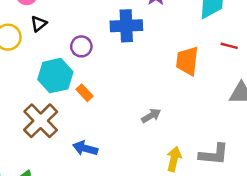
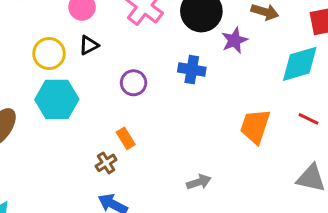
blue cross: (126, 26) -> (192, 70), size x0.7
cyan hexagon: (55, 76) -> (57, 99), moved
brown cross: (41, 121) -> (106, 163), moved, size x0.5

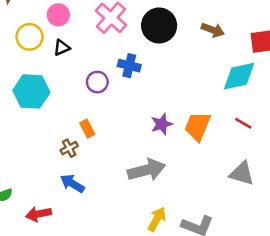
purple star: (234, 40) -> (162, 124), moved
yellow circle: (49, 54) -> (30, 37), moved
blue cross: (192, 70) -> (129, 66), moved
gray arrow: (199, 182) -> (147, 170), size x1.8

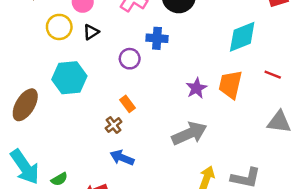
cyan diamond: (239, 76) -> (242, 37), moved

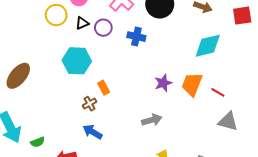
purple circle: (130, 59) -> (103, 28), moved
red line: (273, 75) -> (218, 92), moved
cyan hexagon: (69, 78) -> (77, 61), moved
gray arrow: (189, 133) -> (152, 120), size x0.7

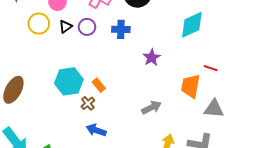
cyan hexagon: (77, 61) -> (69, 81), moved
purple star: (163, 83) -> (152, 58), moved
orange trapezoid: (192, 84) -> (191, 86), moved
gray triangle: (228, 121) -> (214, 109), moved

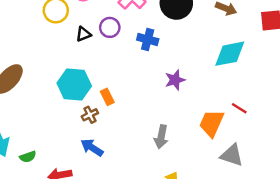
black triangle: (66, 27) -> (83, 34), moved
gray arrow: (151, 107) -> (161, 137), turned 114

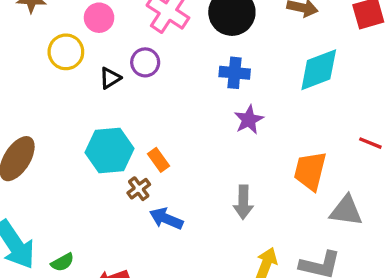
blue cross: (148, 39) -> (235, 73), moved
red line: (239, 108) -> (370, 143), moved
blue arrow: (92, 148) -> (166, 219), moved

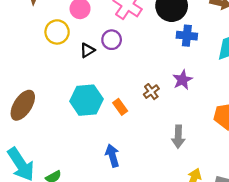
blue cross: (235, 73) -> (187, 36), moved
brown cross: (139, 189) -> (151, 92), moved
blue arrow: (166, 219) -> (112, 156), moved, turned 50

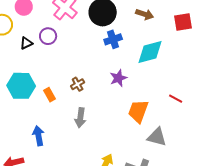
blue cross: (187, 36) -> (113, 39), turned -30
purple star: (183, 80) -> (118, 78), moved
gray arrow: (178, 137) -> (80, 118), moved

